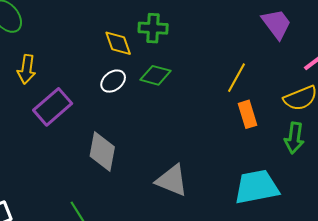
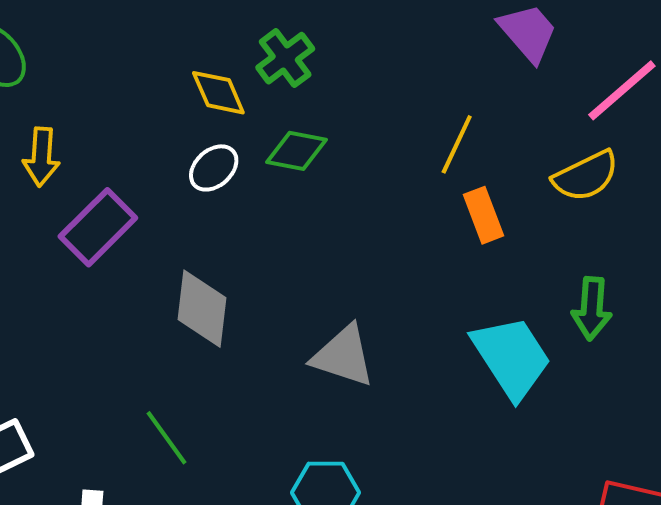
green cross: (153, 28) -> (285, 58), turned -36
green arrow: (294, 138) -> (592, 308), moved
cyan trapezoid: (257, 187) -> (511, 357), turned 72

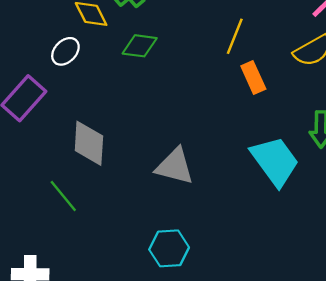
white ellipse: (214, 168) -> (65, 51), moved
green line: (166, 438) -> (63, 196), moved

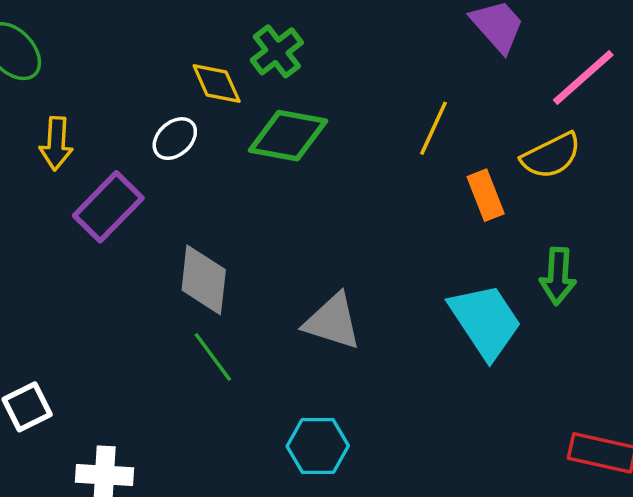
green diamond: (140, 46) -> (288, 136), size x1.4
orange rectangle: (253, 77) -> (486, 195), moved
green line: (63, 196) -> (213, 357), moved

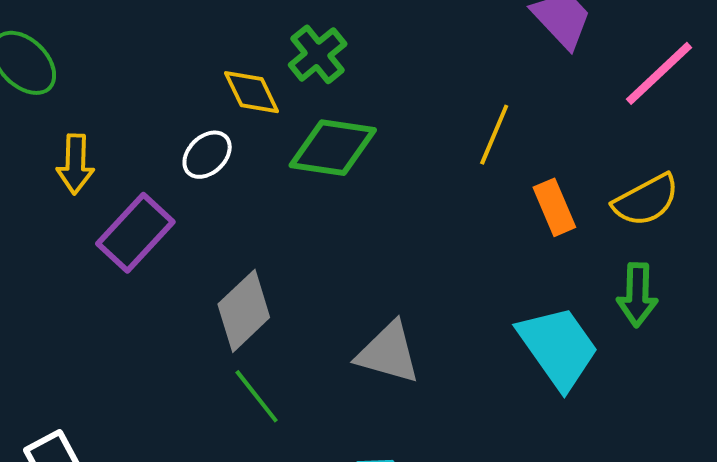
yellow semicircle: (551, 156) -> (646, 200), moved
gray diamond: (204, 280) -> (244, 311), turned 42

